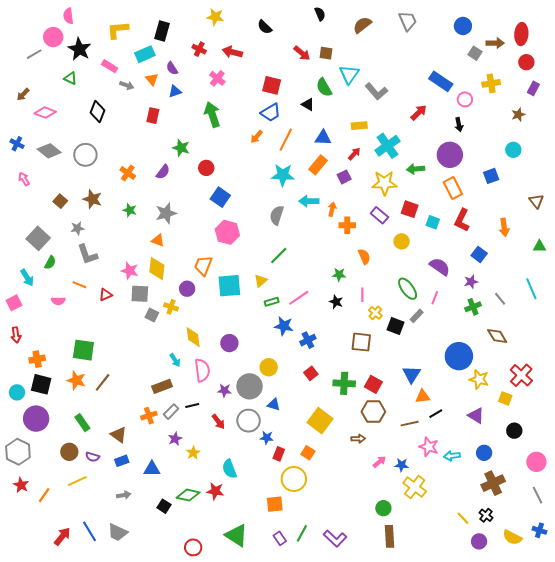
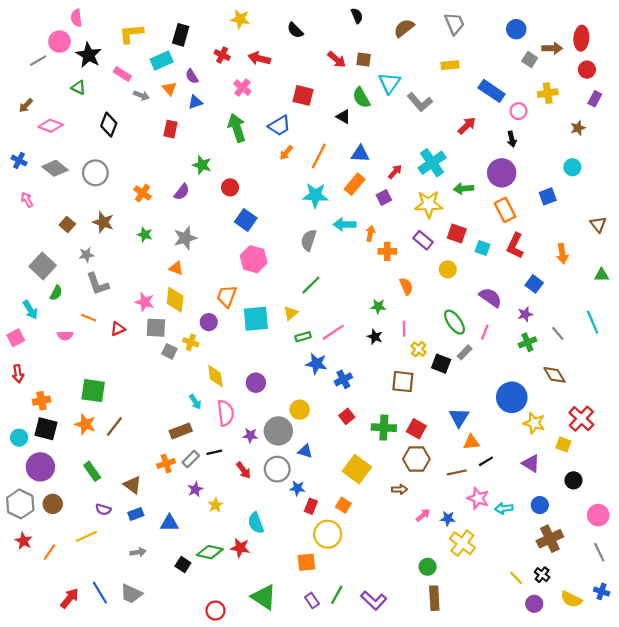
blue trapezoid: (271, 113) -> (279, 126), moved
yellow rectangle: (359, 126) -> (450, 65), moved
brown circle: (69, 452) -> (53, 504), moved

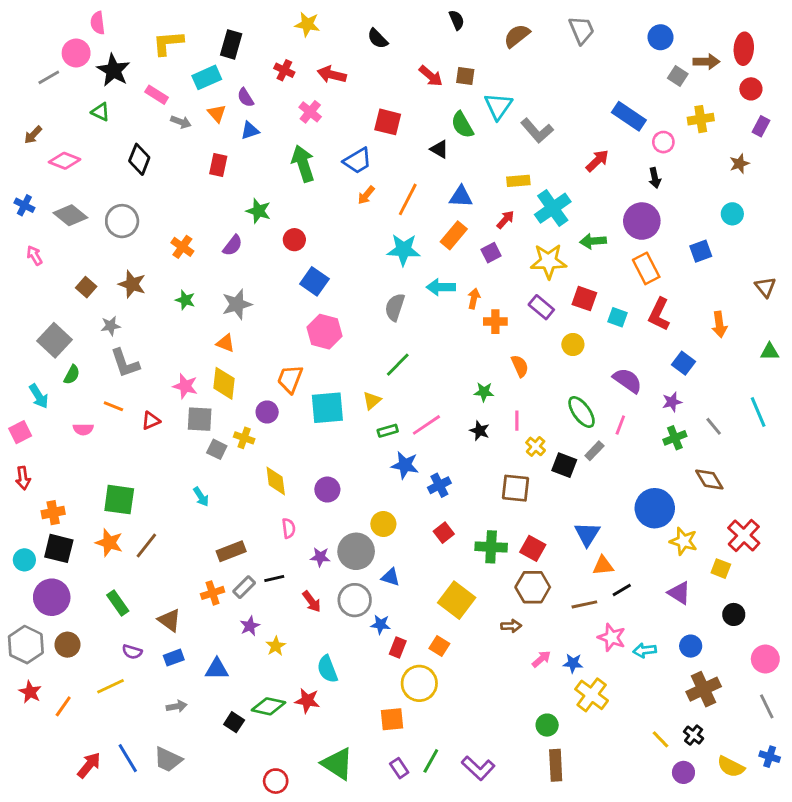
yellow rectangle: (450, 65) -> (518, 181), moved
cyan arrow: (195, 402) -> (201, 497), moved
pink semicircle: (226, 413) -> (289, 528), size x0.6

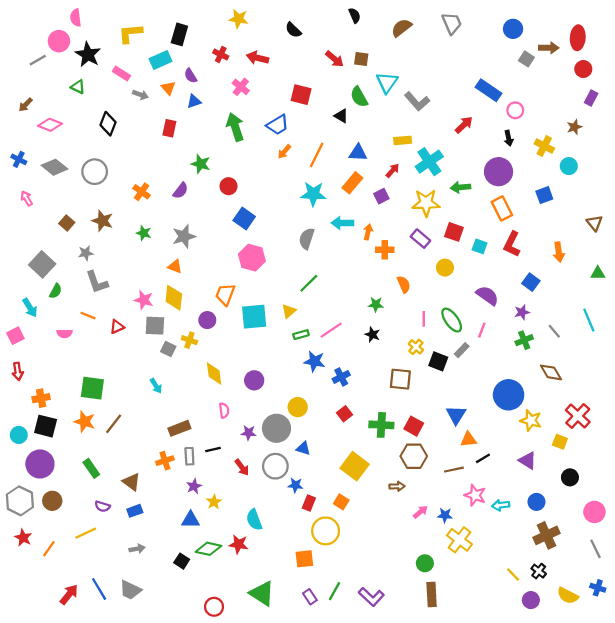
yellow cross: (701, 119) -> (544, 146), moved, turned 36
pink line: (517, 421) -> (424, 319), moved
gray rectangle: (244, 587) -> (189, 456), turned -48
blue triangle: (217, 669) -> (191, 520), moved

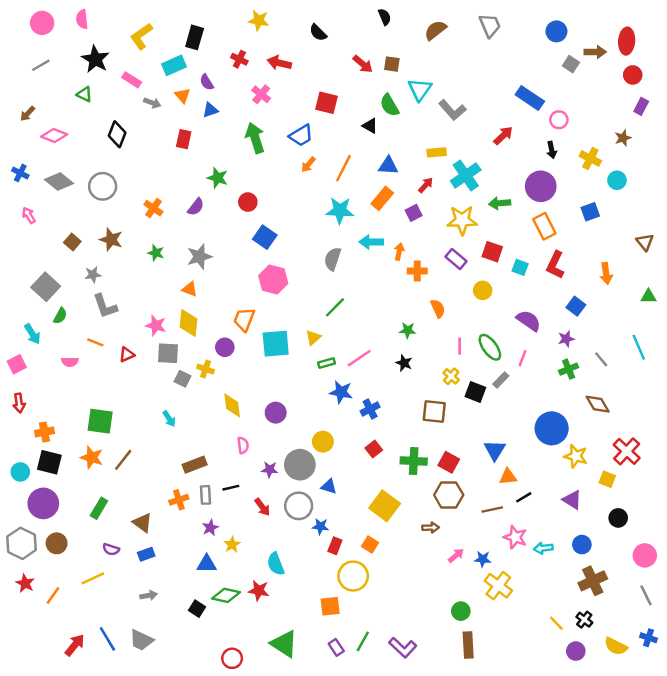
yellow L-shape: (130, 33) -> (141, 36), turned -30
pink circle: (59, 41) -> (42, 23), moved
green rectangle: (91, 468) -> (99, 508), turned 66

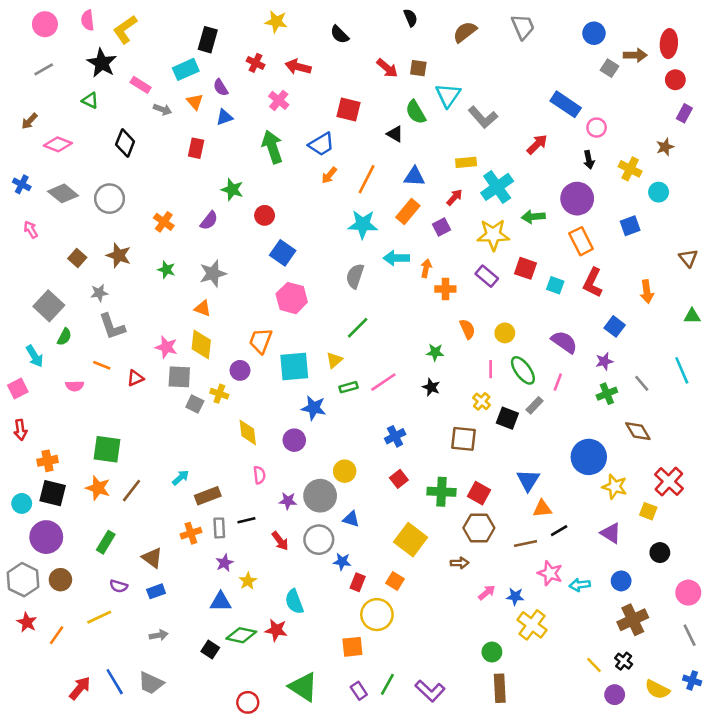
yellow L-shape: (141, 36) -> (125, 29), moved
yellow circle: (483, 290) -> (505, 333), moved
blue star: (341, 392) -> (314, 408), moved
cyan arrow: (169, 419) -> (181, 478), moved, turned -98

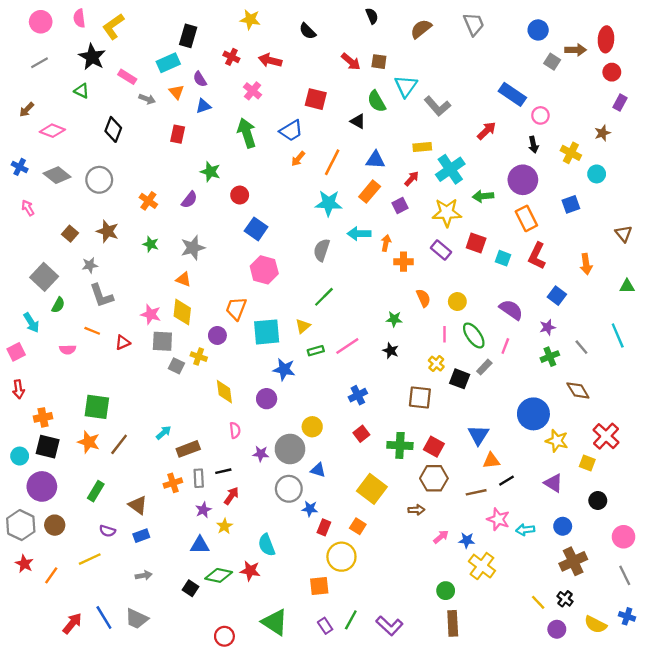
red arrow: (280, 541) -> (231, 496), moved, turned -108

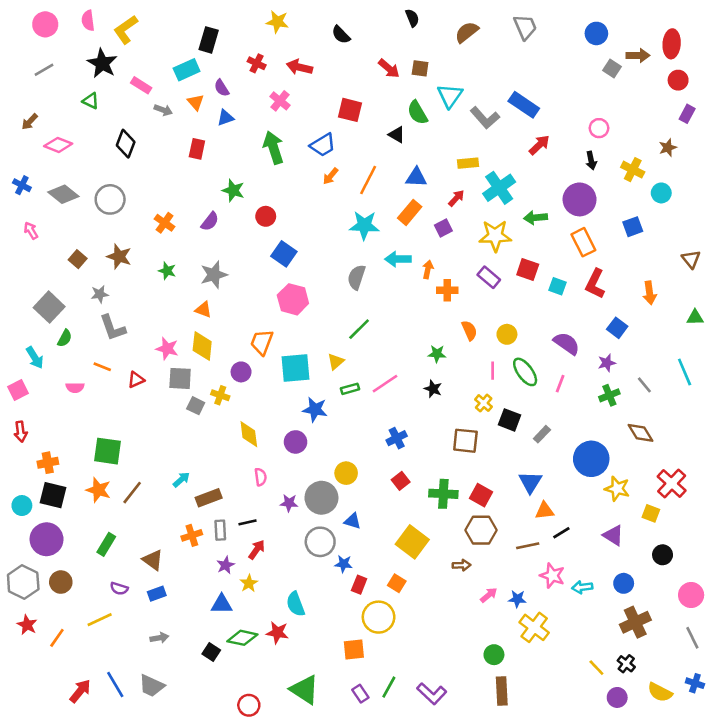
blue rectangle: (512, 94) -> (524, 105), moved
gray rectangle: (484, 367) -> (542, 434), moved

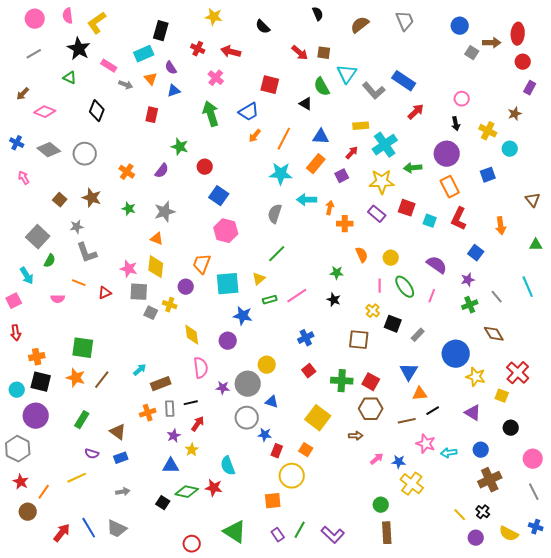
pink semicircle: (261, 477) -> (201, 368), size x1.5
brown circle: (61, 582) -> (28, 512), moved

